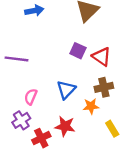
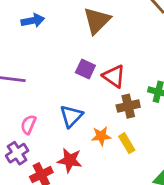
brown cross: (104, 87) -> (128, 106), moved
yellow rectangle: (112, 129) -> (127, 143), moved

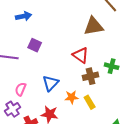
brown triangle: (97, 21) -> (94, 26), moved, turned 35
purple square: (85, 69) -> (35, 45), moved

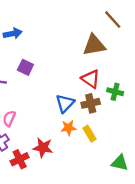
red triangle: (81, 55) -> (91, 79), moved
blue triangle: (51, 83) -> (65, 103), moved

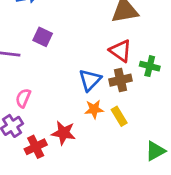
green triangle: (120, 163) -> (155, 151), turned -42

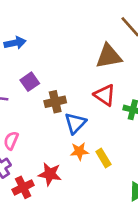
purple square: (43, 37) -> (30, 82), turned 30
brown cross: (121, 80) -> (55, 102), moved

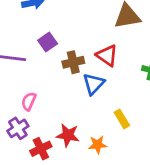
red triangle: (105, 95) -> (107, 55), moved
orange star: (79, 151) -> (98, 145), moved

